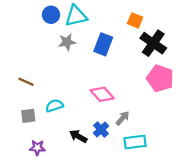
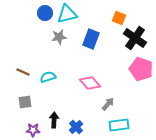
cyan semicircle: (54, 106) -> (48, 77), moved
blue cross: (101, 129) -> (76, 127), moved
black arrow: (78, 136) -> (54, 120), moved, turned 63

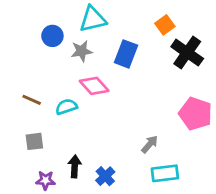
blue circle: (45, 13) -> (52, 36), moved
orange square: (119, 18) -> (165, 25), turned 32
pink pentagon: (141, 69) -> (195, 114), moved
pink diamond: (90, 83) -> (94, 86), moved

